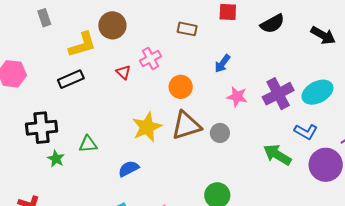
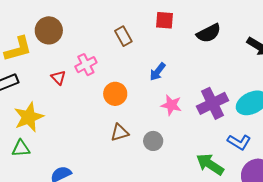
brown rectangle: (187, 29) -> (123, 36), turned 48
brown triangle: (186, 125) -> (120, 133), size x0.6
yellow star: (147, 127) -> (29, 117), moved

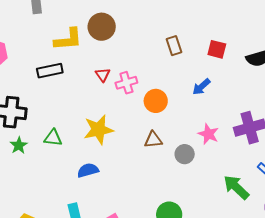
red square: (164, 20) -> (217, 49), moved
pink cross: (86, 65) -> (126, 83), moved
pink star: (171, 105) -> (208, 134), moved
yellow star: (29, 117) -> (99, 130), moved

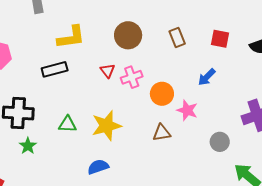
brown circle: (102, 27) -> (128, 35), moved
pink star: (208, 134) -> (187, 110), moved
green triangle: (53, 138) -> (67, 124), moved
gray circle: (185, 154) -> (220, 142), moved

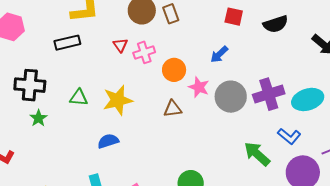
brown rectangle: (177, 38) -> (171, 14), moved
gray circle: (220, 142) -> (231, 97), moved, size x1.6

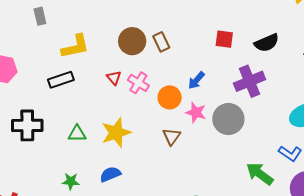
pink cross: (144, 52) -> (138, 83), turned -35
blue arrow: (219, 54) -> (196, 80), moved
purple cross: (269, 94) -> (250, 81), moved
brown triangle: (173, 109) -> (172, 136), turned -42
green star: (38, 118) -> (71, 181), moved, turned -30

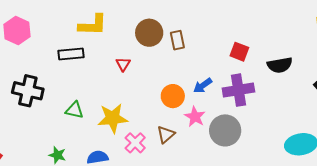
purple cross: (250, 81) -> (238, 90), moved
pink cross: (138, 83) -> (135, 143), moved

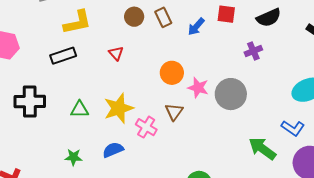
brown circle: (149, 33) -> (134, 17), size x0.7
blue arrow: (203, 86) -> (196, 27), moved
purple cross: (238, 90) -> (253, 51), moved, size x0.6

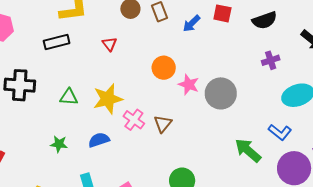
purple cross: (253, 51) -> (271, 60), moved
brown triangle: (174, 112) -> (163, 124), moved

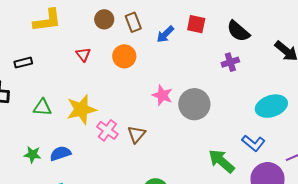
black semicircle: (264, 20) -> (238, 31), turned 60
black rectangle: (57, 42) -> (23, 63), moved, size x0.7
purple cross: (271, 60) -> (230, 62), moved
orange circle: (164, 68) -> (124, 56), moved
blue semicircle: (99, 140) -> (60, 153), moved

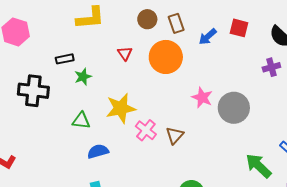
orange circle: (124, 56) -> (166, 57), size x1.4
green triangle: (42, 107) -> (81, 121), moved
green star: (32, 154) -> (83, 77), moved, turned -30

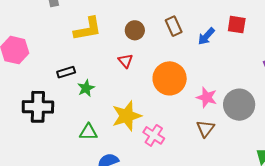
brown circle: (147, 19) -> (135, 30), moved
orange circle: (166, 57) -> (170, 78), moved
brown triangle: (175, 135) -> (205, 129), moved

